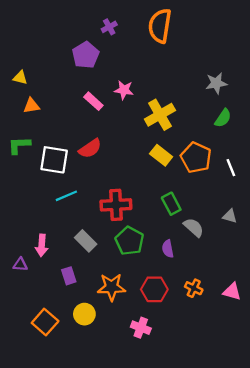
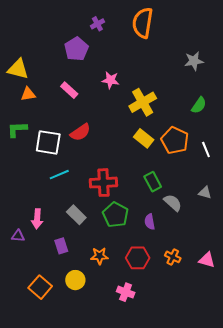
yellow triangle: (20, 78) -> (18, 69), size x1.6
gray star: (216, 83) -> (194, 61), moved
pink rectangle: (93, 101) -> (69, 90), moved
orange star: (111, 287) -> (99, 256), size x0.7

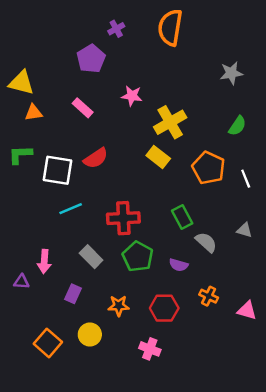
yellow rectangle: (144, 138) -> (158, 157), moved
purple semicircle: (150, 222) -> (179, 265), turned -63
purple rectangle: (61, 246) -> (73, 294), turned 42
orange cross: (173, 257) -> (209, 296), moved

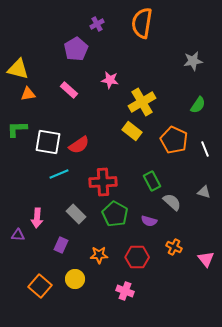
red semicircle: (96, 158) -> (79, 145), moved
pink triangle: (247, 311) -> (206, 259), turned 36

